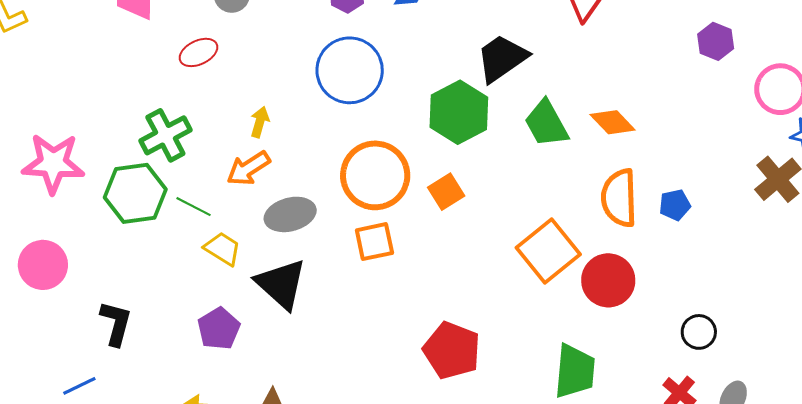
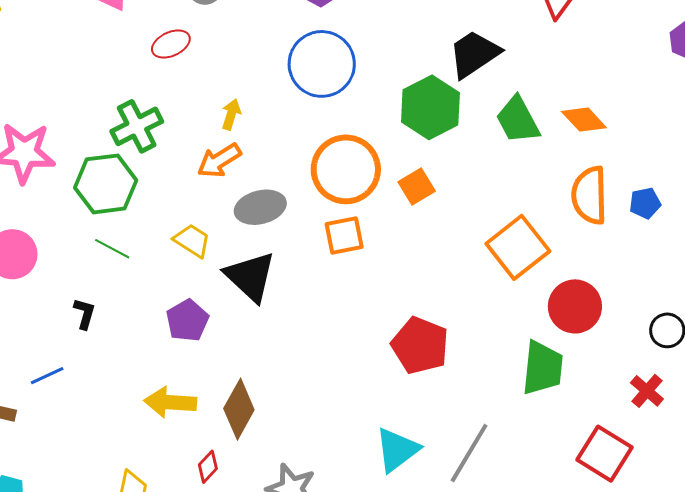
green line: (193, 207) -> (112, 249), moved
red circle: (608, 280) -> (575, 306), moved
black L-shape: (116, 323) -> (85, 314), size x0.7

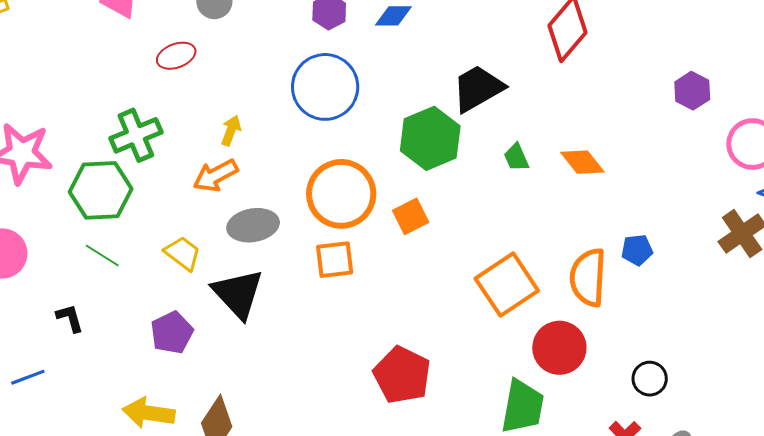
green trapezoid: (518, 120) -> (516, 157), size x0.6
orange semicircle: (589, 195) -> (588, 277), moved
black L-shape: (85, 314) -> (70, 318), turned -36

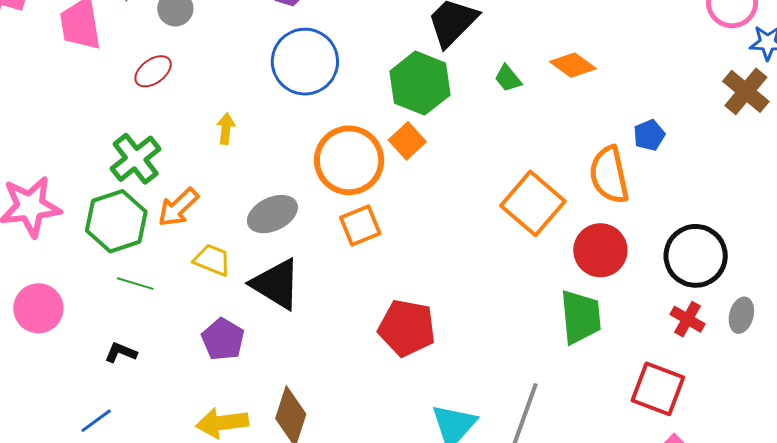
orange arrow: (216, 176) -> (178, 207), moved
orange square: (411, 216) -> (407, 141), moved
black L-shape: (70, 318) -> (121, 353), turned -36
red pentagon: (402, 375) -> (407, 328), moved
black circle: (650, 379) -> (696, 256), size x1.8

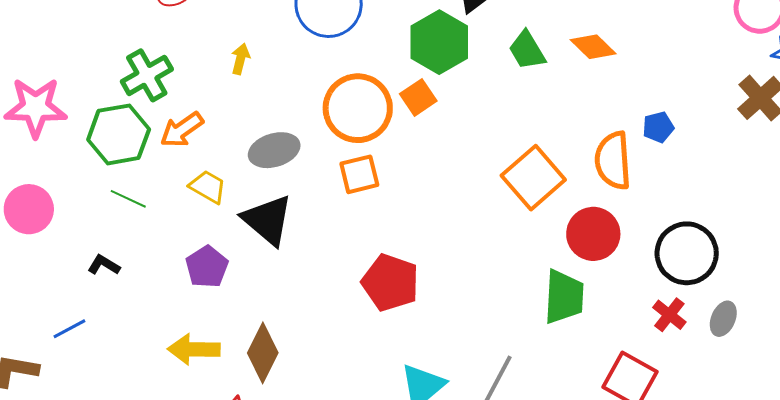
green trapezoid: (508, 78) -> (527, 50), size x1.4

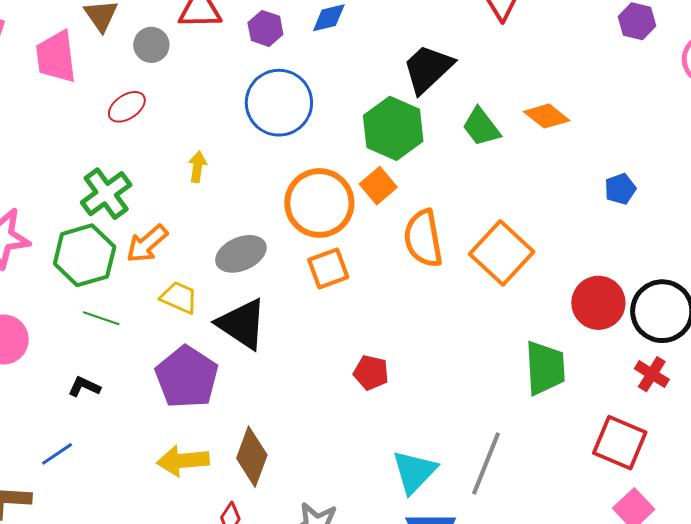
orange semicircle: (613, 161) -> (423, 238), moved
red circle: (593, 234) -> (598, 303), moved
purple pentagon: (207, 267) -> (187, 377), size x1.5
red pentagon: (390, 282) -> (371, 373), size x0.6

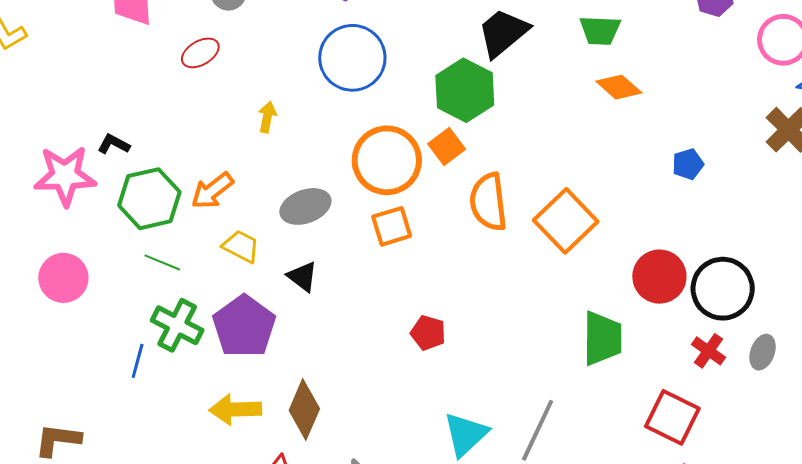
green trapezoid: (481, 127) -> (600, 30), moved, turned -54
green cross: (106, 194) -> (177, 325), moved, turned -30
black triangle: (242, 324) -> (302, 277), size x0.6
black L-shape: (84, 387) -> (114, 144), moved
blue line: (57, 454) -> (138, 361), moved, turned -44

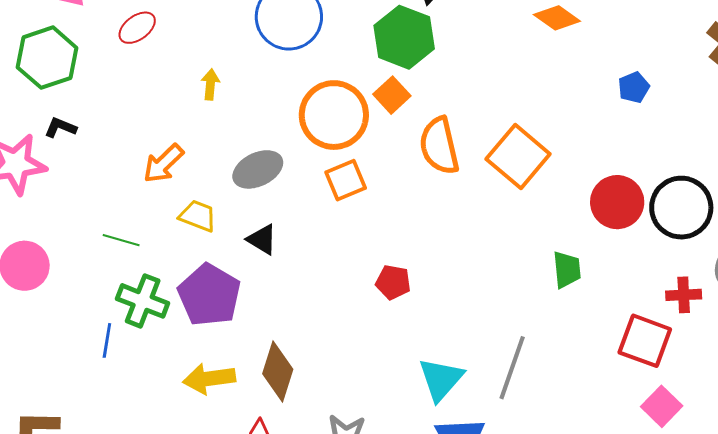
green hexagon: (149, 199) -> (47, 58), moved
green trapezoid: (602, 338) -> (567, 270), size x0.7
red cross: (709, 351) -> (684, 295), moved, turned -32

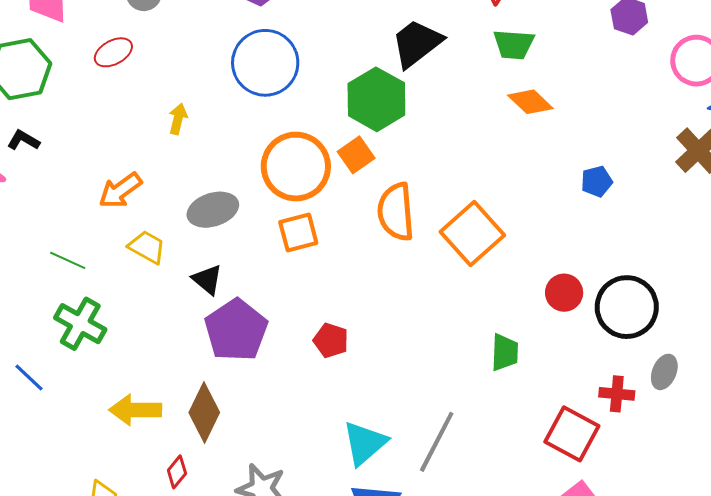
red circle: (617, 202) -> (564, 293), size x0.7
purple pentagon: (209, 295) -> (236, 330), moved
blue line: (107, 340) -> (29, 378), moved, turned -64

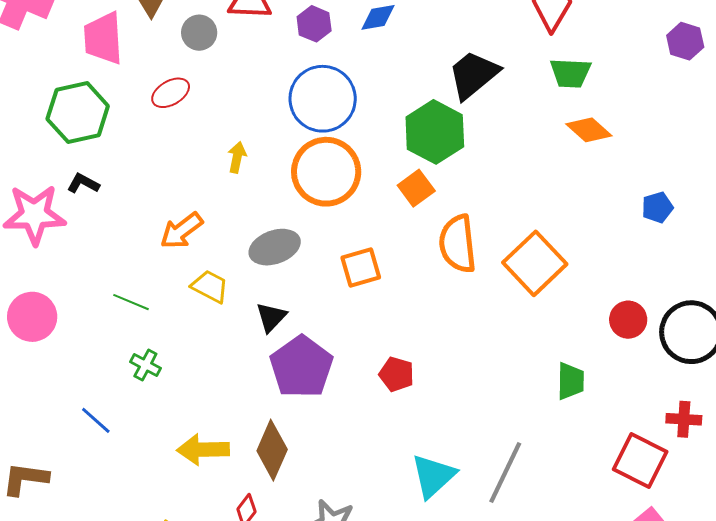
orange circle: (296, 167) -> (326, 172), moved
black triangle: (207, 280) -> (271, 317), turned 36
green cross: (80, 324) -> (145, 365), size x0.6

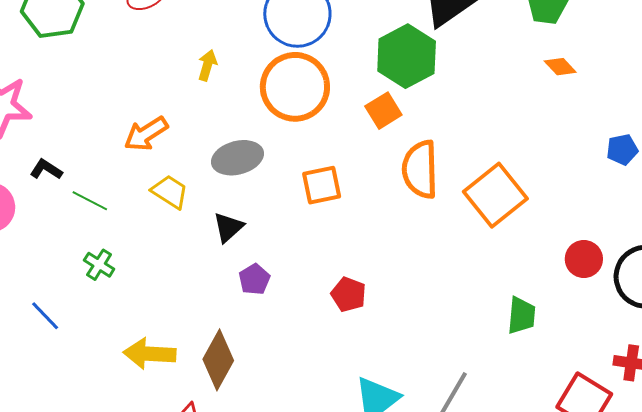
orange diamond: (589, 130) -> (560, 67), size x0.7
black L-shape: (83, 183) -> (46, 169), moved
purple pentagon: (301, 367) -> (254, 279), size x0.5

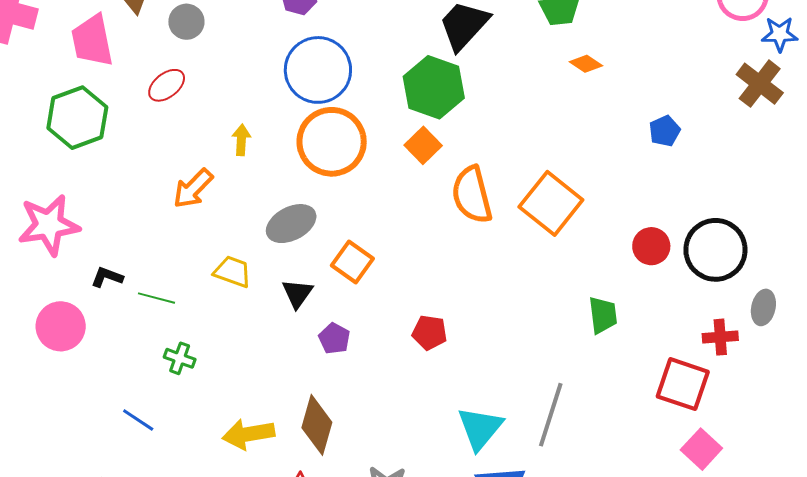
orange arrow: (146, 134) -> (193, 189), moved
orange square: (322, 185) -> (352, 262), moved, turned -30

